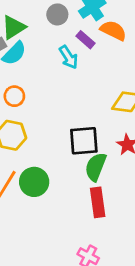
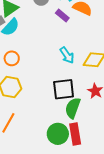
cyan arrow: (69, 57) -> (67, 55), moved
green circle: (34, 182) -> (58, 134), moved

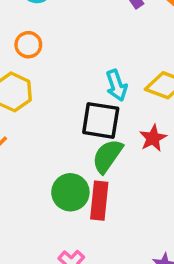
cyan arrow: (67, 55) -> (117, 85), moved

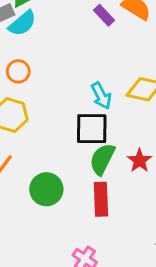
red star: (153, 138) -> (139, 161), moved
green circle: (70, 192) -> (46, 189), moved

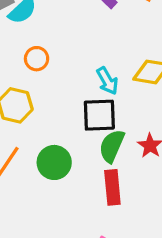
orange circle: (18, 71) -> (37, 59), moved
green circle: (46, 189) -> (54, 162), moved

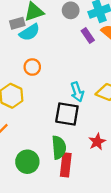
green semicircle: (112, 146) -> (59, 147), moved, turned 140
green circle: (54, 162) -> (27, 162), moved

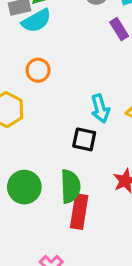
black square: (67, 114) -> (84, 139), size x0.7
green circle: (27, 162) -> (24, 187), moved

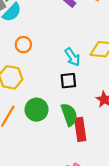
green circle: (24, 187) -> (37, 110), moved

